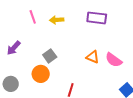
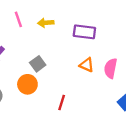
purple rectangle: (97, 18) -> (84, 32), moved
pink semicircle: (114, 60) -> (111, 68), turned 66

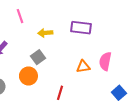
yellow arrow: (46, 23) -> (45, 33), moved
orange triangle: (87, 65) -> (83, 67), moved, turned -32

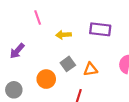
gray square: (38, 57) -> (68, 64), moved
orange triangle: (83, 67) -> (90, 69), moved

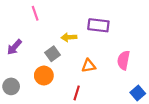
yellow arrow: (63, 35) -> (69, 37), moved
gray square: (68, 64) -> (53, 54), moved

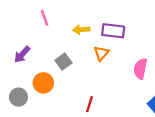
yellow arrow: (69, 37) -> (81, 30), moved
orange triangle: (89, 66) -> (101, 53), moved, turned -40
orange circle: (44, 76) -> (43, 83), moved

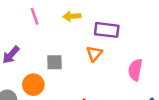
yellow arrow: (81, 30) -> (72, 16), moved
gray square: (63, 62) -> (54, 62), turned 35

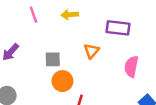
purple rectangle: (107, 30) -> (118, 28), moved
orange circle: (33, 85) -> (62, 81), moved

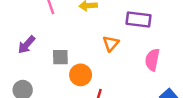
gray square: (53, 59) -> (60, 57), moved

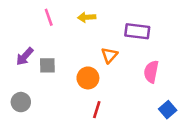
gray square: (60, 57) -> (47, 65), moved
orange circle: (81, 75) -> (88, 78), moved

